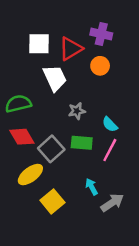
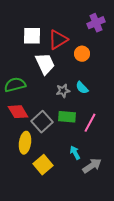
purple cross: (101, 34) -> (96, 23), moved, turned -36
cyan semicircle: (110, 124) -> (82, 88), moved
yellow ellipse: (30, 175) -> (25, 143), turned -45

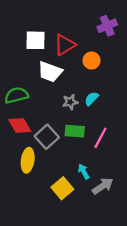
white trapezoid: (45, 64) -> (50, 72), turned 135
cyan semicircle: (82, 88) -> (92, 99), turned 88
yellow square: (43, 165) -> (62, 188), moved

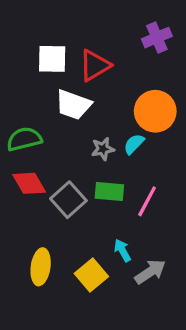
orange circle: (92, 61) -> (155, 111), moved, size x1.6
yellow ellipse: (28, 160) -> (41, 267), moved

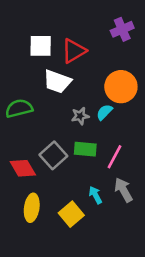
red diamond: (29, 183) -> (23, 168), moved
gray arrow: (150, 272) -> (123, 190), moved, turned -85

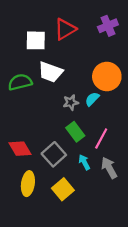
red triangle: (74, 51) -> (65, 29), moved
green semicircle: (19, 108) -> (20, 82), moved
green rectangle: (85, 149) -> (75, 132), turned 48
gray square: (53, 155) -> (54, 154), moved
cyan arrow: (95, 195) -> (84, 162), moved

